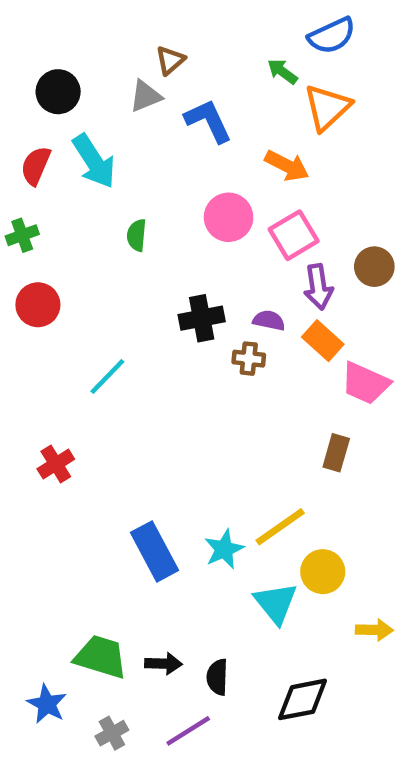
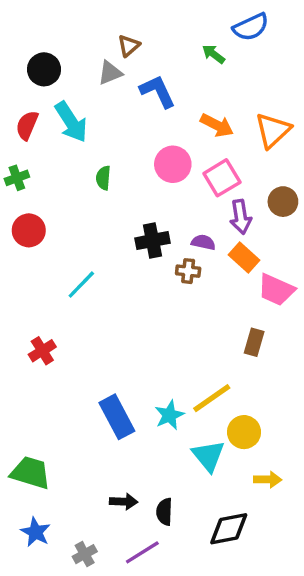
orange triangle: (327, 107) -> (273, 130), moved
yellow arrow: (374, 630) -> (268, 480), moved
green trapezoid: (101, 657) -> (30, 473), moved

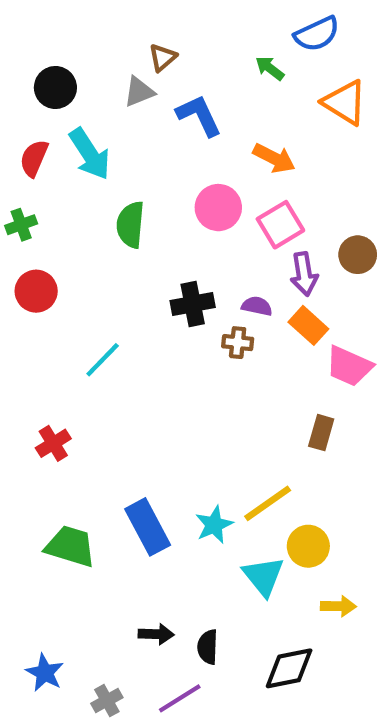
orange triangle: (273, 130) -> (345, 102), moved, turned -45
green semicircle: (103, 178) -> (130, 225), size x1.5
green trapezoid: (30, 473) -> (70, 546), moved

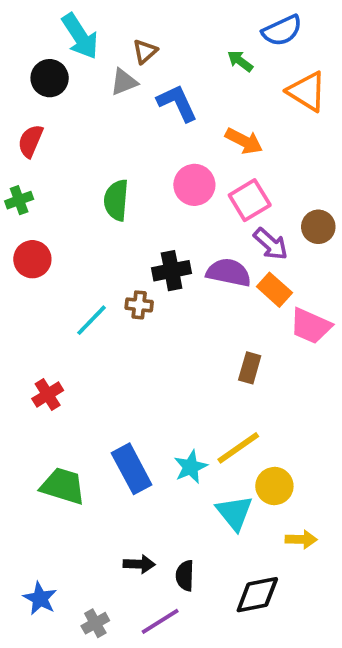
cyan arrow: (90, 154) -> (80, 36), moved
purple arrow: (304, 274) -> (271, 244), turned -39
purple semicircle: (257, 306) -> (229, 273), size x1.6
brown cross: (238, 343) -> (139, 305), moved
brown rectangle: (321, 433) -> (250, 368), moved

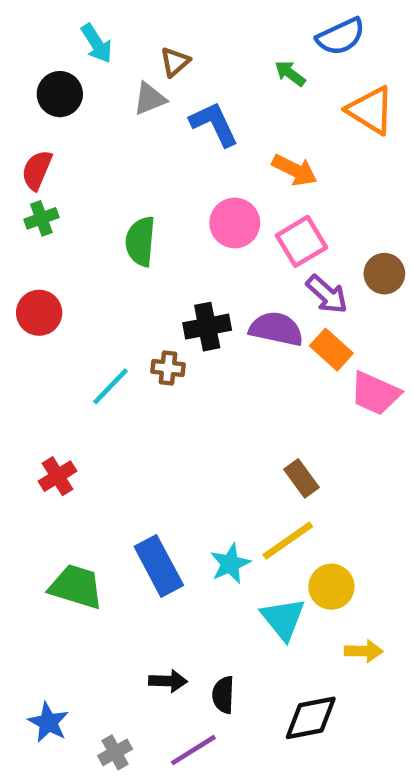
cyan arrow: (80, 36) -> (97, 43), size x0.7
green cross: (19, 200) -> (41, 218), moved
brown rectangle: (250, 368) -> (302, 478), moved, turned -52

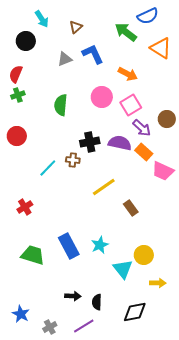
green arrow: (290, 73) -> (126, 32), size x1.6
gray triangle: (150, 99) -> (65, 59), moved
yellow line: (288, 541) -> (104, 187), moved

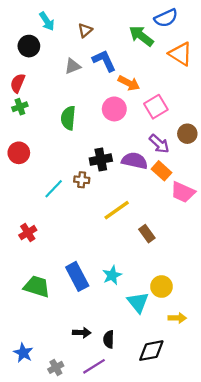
orange arrow: (128, 74) -> (129, 83), moved
pink square: (131, 105) -> (156, 107), moved

